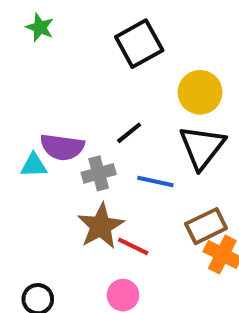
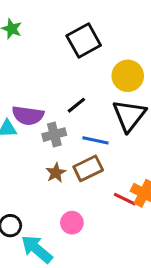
brown star: (101, 226) -> (56, 173), size x0.6
brown rectangle: (206, 226) -> (88, 168), moved
red line: (133, 246) -> (125, 199), moved

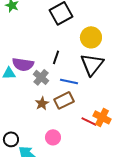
black line: (76, 105) -> (56, 57), turned -32
gray cross: (54, 135) -> (41, 77), turned -35

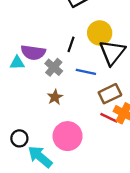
yellow circle: (91, 37) -> (100, 33), moved
brown rectangle: (64, 100) -> (110, 94), moved
pink circle: (53, 137) -> (68, 136), size x1.6

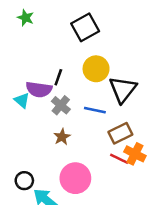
yellow circle: (100, 33) -> (96, 69), moved
black line: (71, 44) -> (58, 77), moved
cyan triangle: (17, 63) -> (22, 100), turned 42

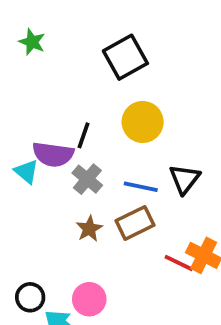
black triangle: (123, 89) -> (185, 179), moved, size x0.7
brown rectangle: (120, 133) -> (135, 223), moved
pink circle: (75, 178) -> (89, 299), moved, size x0.7

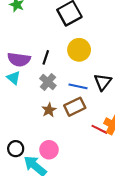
purple semicircle: (53, 154) -> (19, 59), moved

